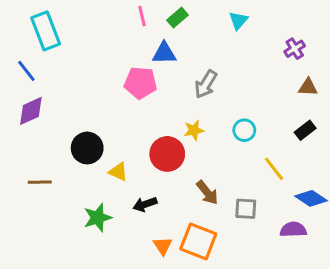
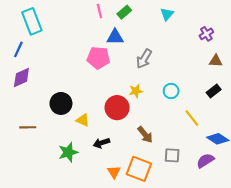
blue line: (26, 71) -> (18, 49), turned 63
gray square: (246, 209) -> (172, 155), moved
purple semicircle: (293, 230) -> (205, 161), turned -30

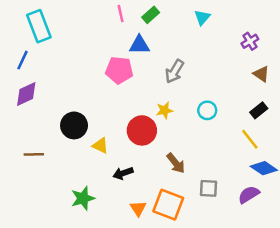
brown triangle: (216, 61) -> (261, 74), turned 32
yellow line: (192, 118) -> (250, 139), moved
green star: (68, 152) -> (83, 198), moved

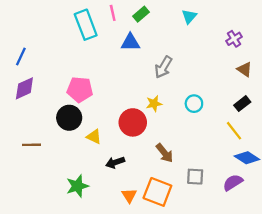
cyan rectangle: (39, 26) -> (86, 25), moved
pink pentagon: (119, 70) -> (80, 89), moved

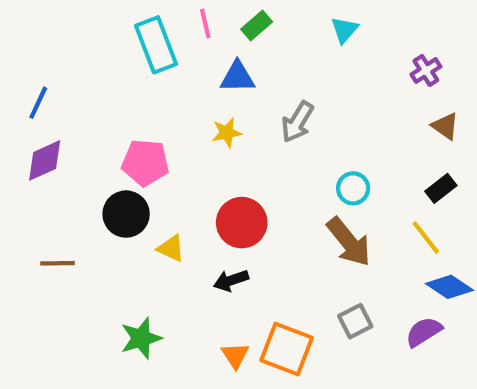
yellow star: (154, 104) -> (227, 133), moved
brown arrow: (165, 153) -> (349, 242), moved, size x1.4
black arrow: (115, 162) -> (231, 280), moved
gray square: (195, 177) -> (355, 321), turned -30

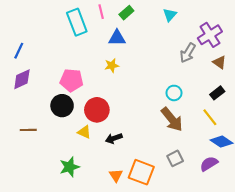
purple cross: (426, 71) -> (210, 35), size x1.6
gray arrow: (297, 122) -> (188, 53), moved
red circle: (242, 223) -> (97, 110), moved
yellow triangle: (171, 248) -> (84, 132), moved

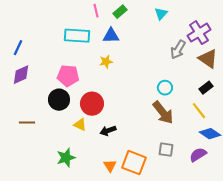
cyan rectangle: (77, 22) -> (77, 36), moved, turned -65
brown triangle: (219, 62) -> (208, 59), size x1.5
gray square: (175, 158) -> (166, 150), turned 35

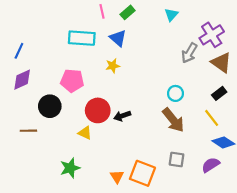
blue triangle: (111, 36) -> (118, 38), turned 42
black circle: (59, 100) -> (50, 106), moved
black arrow: (108, 131) -> (122, 116), moved

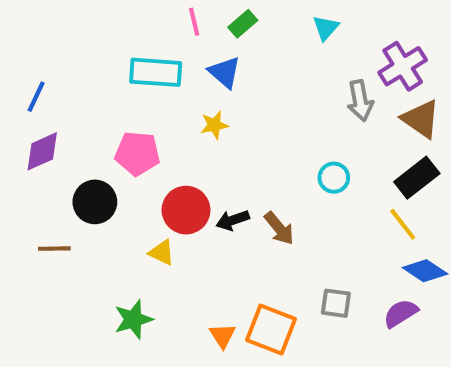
gray arrow: (189, 53) -> (360, 101), turned -42
black rectangle: (219, 93) -> (417, 178), size x1.5
brown arrow: (173, 120) -> (279, 228), moved, size x0.7

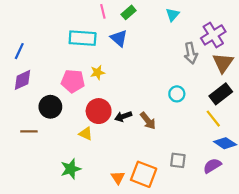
brown triangle: (421, 119) -> (223, 63), turned 30
yellow star: (214, 125) -> (98, 72), moved

